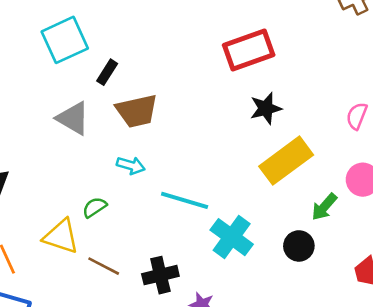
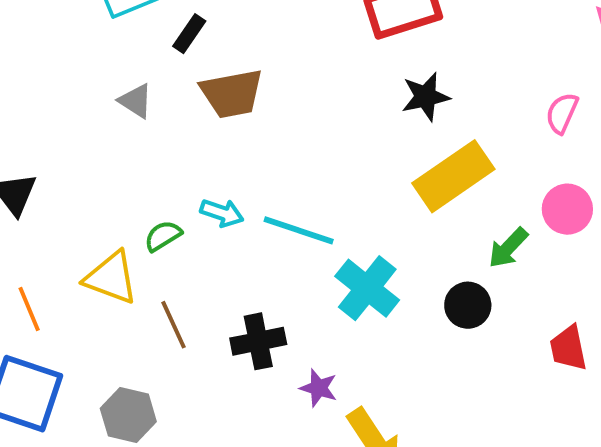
gray triangle: (73, 118) -> (136, 101), size x0.7
cyan arrow: (131, 165) -> (222, 213), moved
brown line: (104, 266) -> (173, 325), turned 36

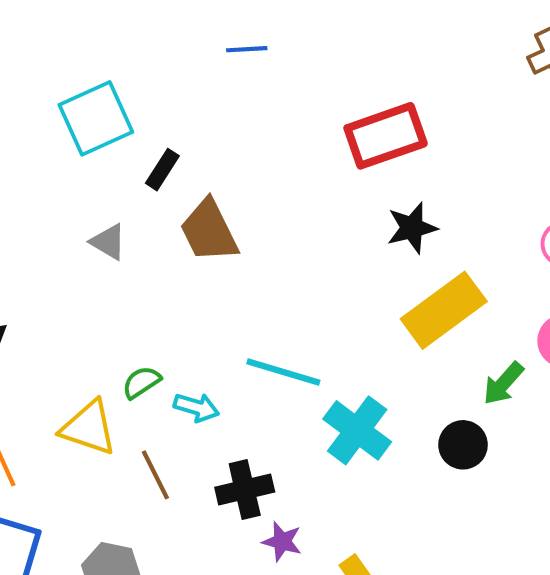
brown trapezoid: (232, 94) -> (209, 231), turned 76
cyan arrow: (222, 213) -> (196, 407), moved
purple star: (319, 388) -> (282, 541), moved

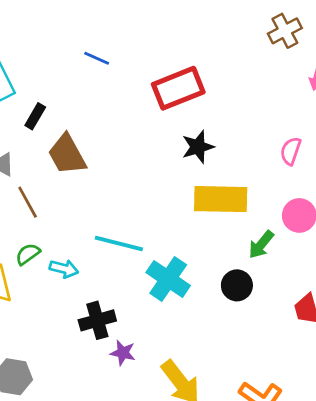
blue line: (247, 49) -> (97, 58), moved, turned 30
yellow rectangle: (444, 310) -> (221, 199), turned 40
brown line: (155, 475) -> (28, 202), moved

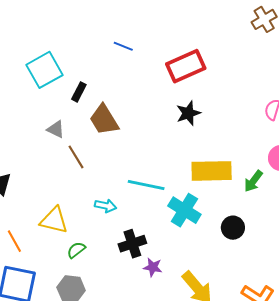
black star: (198, 147) -> (188, 113), moved
yellow rectangle: (221, 199) -> (212, 171), moved
green semicircle: (28, 254) -> (76, 250), moved
black circle: (237, 285) -> (233, 228), moved

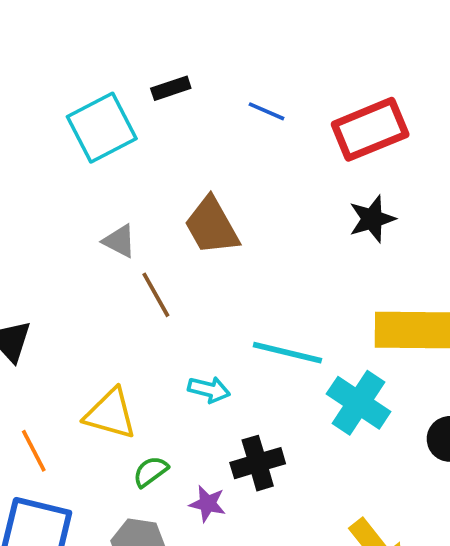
blue line: (123, 46) -> (266, 111), moved
black rectangle: (79, 92) -> (171, 88), moved, turned 42
purple star: (153, 267) -> (208, 504), moved

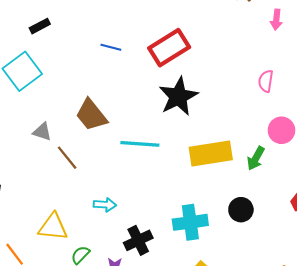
black rectangle: (171, 88) -> (40, 26), moved
black star: (372, 219) -> (178, 96), size x1.5
cyan line: (287, 353) -> (140, 144), moved
cyan cross: (359, 403) -> (190, 222), moved, turned -32

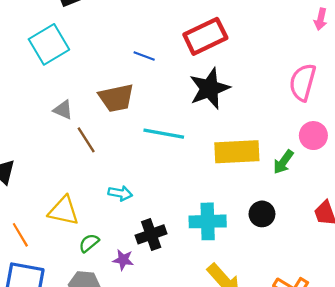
blue line: (111, 47) -> (144, 56), moved
pink semicircle: (266, 81) -> (303, 82), size x1.6
brown trapezoid: (91, 115) -> (116, 98), turned -69

